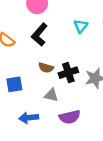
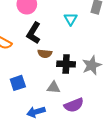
brown semicircle: (46, 68) -> (45, 54), moved
black cross: (68, 73) -> (66, 64), turned 30

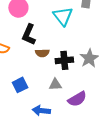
cyan triangle: (71, 19) -> (63, 16), size x1.5
blue arrow: (36, 112) -> (41, 111), turned 30

